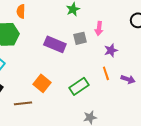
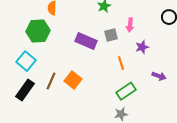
orange line: (106, 73) -> (121, 63), moved
green rectangle: (79, 86) -> (126, 91), moved
brown line: (23, 103) -> (51, 81), moved, turned -60

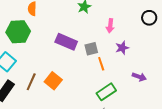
gray square: (111, 35) -> (91, 49), moved

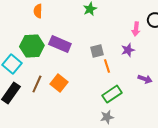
pink arrow: (110, 26) -> (136, 29), moved
green hexagon: (18, 32) -> (32, 46), moved
purple rectangle: (66, 42) -> (60, 44), moved

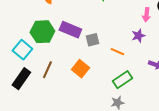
gray square: (97, 51) -> (92, 40), moved
orange line: (107, 66) -> (117, 52), turned -48
orange square: (59, 83) -> (80, 69), moved

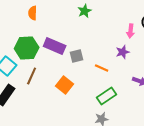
brown line: (47, 70) -> (32, 76), moved

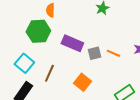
green hexagon: (27, 48) -> (38, 31), moved
orange line: (102, 68) -> (113, 53), moved

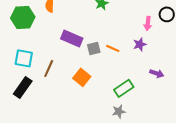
green hexagon: (38, 31) -> (23, 17), moved
cyan square: (24, 63) -> (24, 58), turned -30

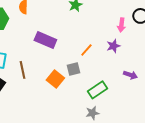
gray square: (94, 48) -> (73, 69), moved
orange line: (113, 48) -> (86, 50), turned -72
brown line: (49, 68) -> (22, 70), turned -36

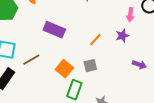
gray square: (73, 69) -> (90, 66), moved
brown line: (22, 70) -> (31, 60), turned 72
green rectangle: (97, 90) -> (74, 90), moved, turned -36

